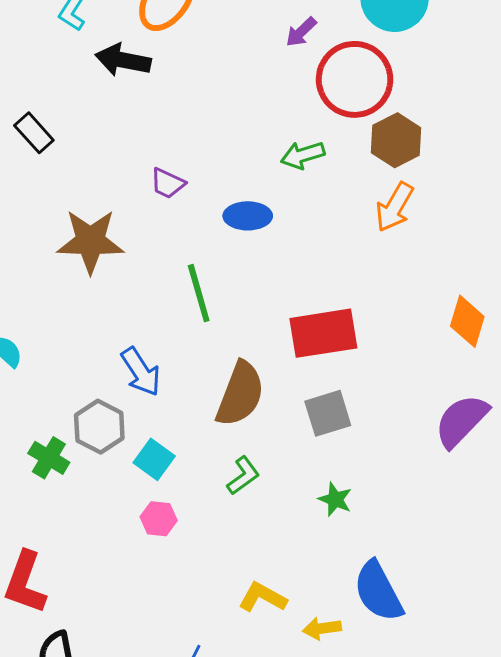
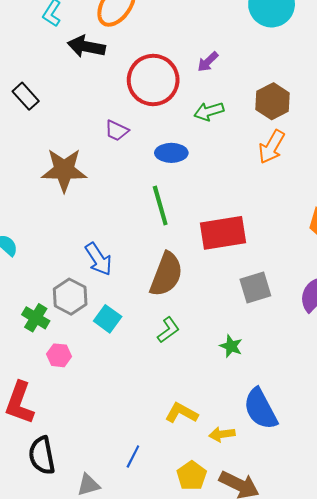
purple arrow: (301, 32) -> (208, 62), moved
red circle: (355, 79) -> (153, 80), moved
green line: (199, 293) -> (160, 205), moved
gray square: (328, 413) -> (255, 287), moved
pink hexagon: (159, 519) -> (59, 355), moved

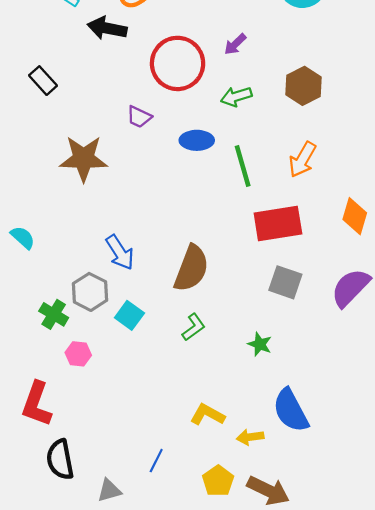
orange arrow: (272, 147) -> (302, 160), moved
green line: (160, 205) -> (243, 166), moved
red rectangle: (223, 233) -> (278, 224), moved
gray square: (255, 287) -> (285, 282), turned 36

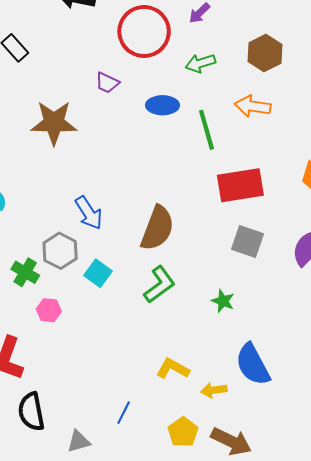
orange arrow: (302, 160) -> (253, 106), moved, turned 68
green L-shape: (194, 327) -> (159, 285), size x1.4

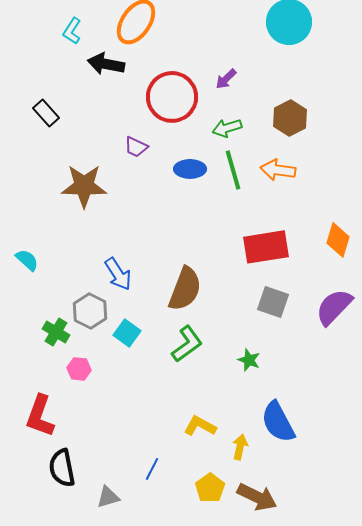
green line: (207, 130) -> (233, 170), moved
yellow arrow: (214, 390) -> (240, 447), turned 110

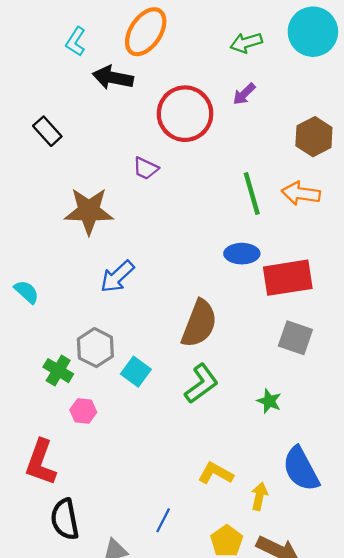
green arrow: (227, 128) -> (246, 43), moved
blue ellipse: (190, 169) -> (242, 254), moved
blue arrow: (118, 274) -> (117, 277), moved, turned 80

